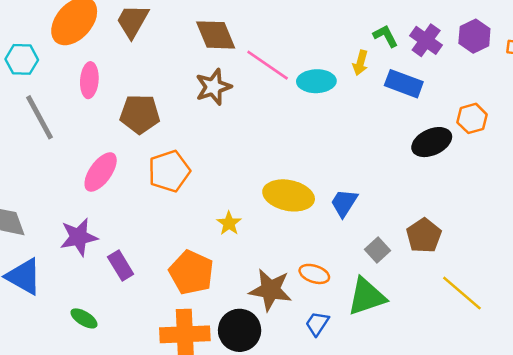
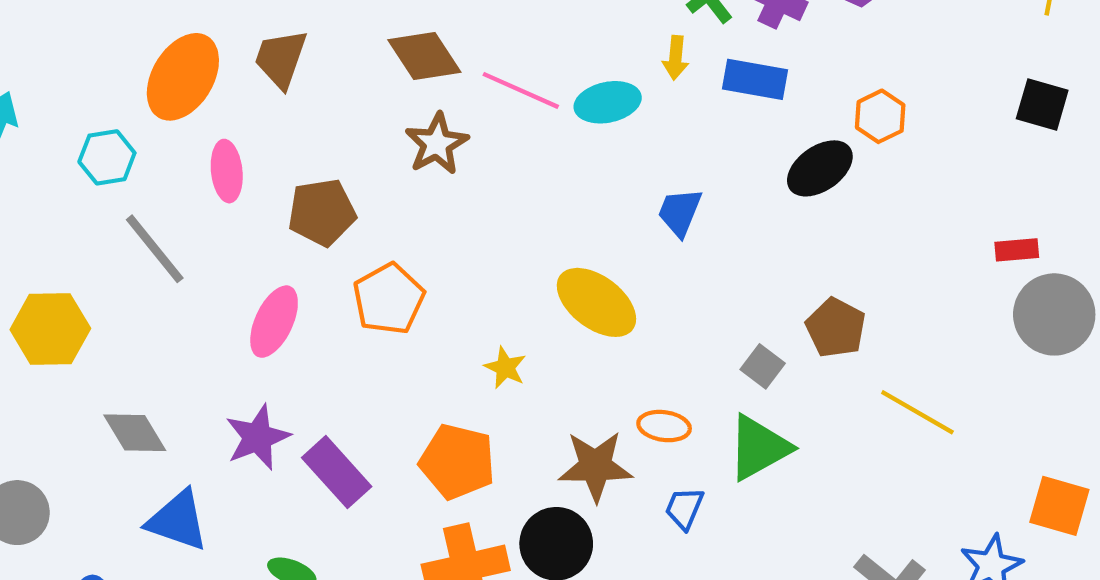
yellow ellipse: (289, 195) -> (596, 302), turned 36
blue trapezoid: (344, 203) -> (680, 212), moved
purple rectangle: (121, 265) -> (337, 472), size x1.4

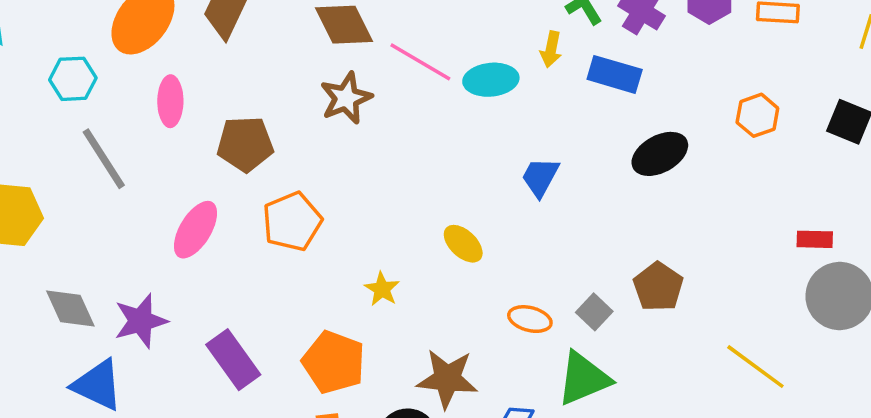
orange hexagon: (880, 116) -> (757, 115), moved
yellow ellipse: (596, 302) -> (463, 244), size x0.6
yellow line: (917, 412) -> (755, 367), moved
orange ellipse: (664, 426) -> (530, 319), moved
purple star: (258, 437) -> (141, 321), moved

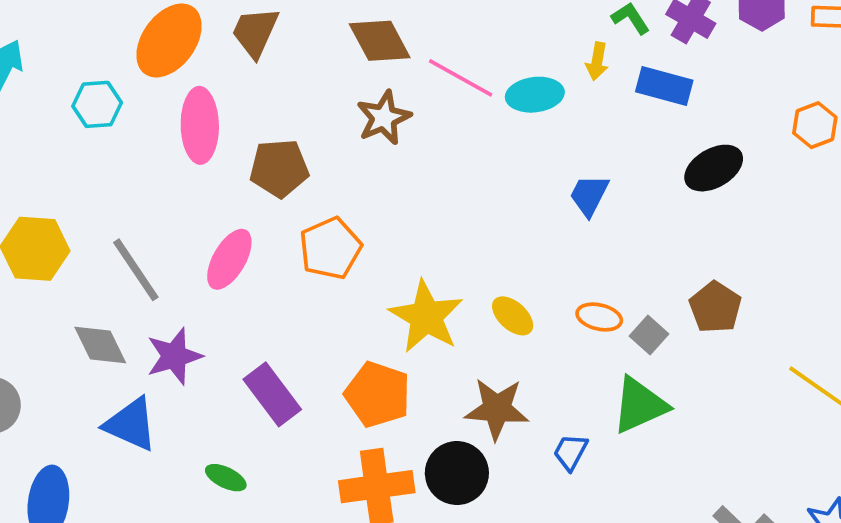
pink ellipse: (170, 101) -> (200, 125), size x1.4
gray line: (104, 159) -> (136, 270), moved
yellow ellipse: (463, 244) -> (513, 316), moved
yellow star: (382, 289) -> (426, 317), size x2.0
orange ellipse: (530, 319) -> (599, 317), moved

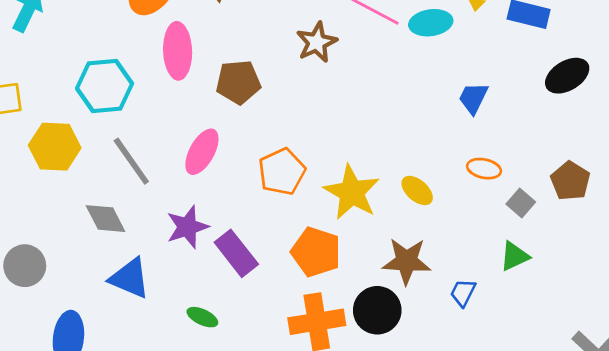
cyan hexagon: (97, 104) -> (105, 86), moved, size x1.5
orange pentagon: (330, 248) -> (282, 172), moved
orange ellipse: (599, 317) -> (484, 169), moved
purple star: (174, 356) -> (187, 227), moved
green triangle: (640, 405) -> (515, 256), size x0.7

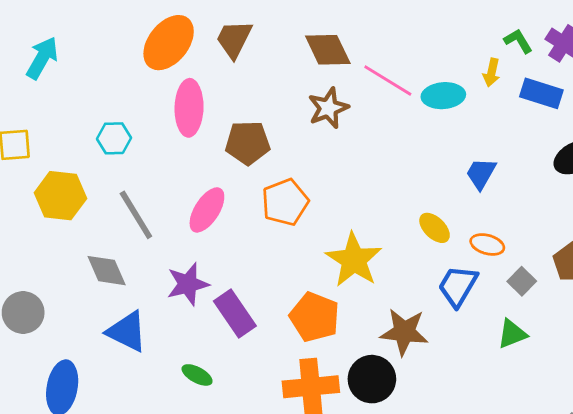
cyan hexagon: (105, 86) -> (114, 138), size x0.6
orange pentagon: (282, 172) -> (285, 202), moved
yellow ellipse: (417, 190) -> (435, 228), moved
blue trapezoid: (463, 293) -> (458, 286), moved, size x1.5

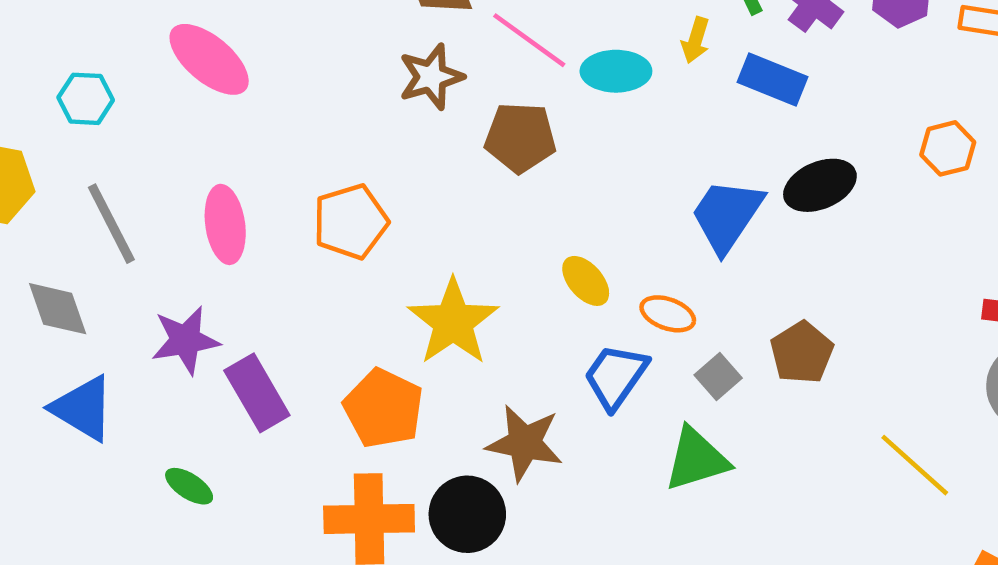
pink ellipse: (189, 108) -> (209, 59), turned -56
brown pentagon: (248, 143) -> (520, 138), moved
blue trapezoid: (481, 173) -> (727, 215), moved, size x1.5
pink ellipse: (207, 210) -> (225, 224), turned -45
green triangle: (512, 334) -> (697, 459), size x1.4

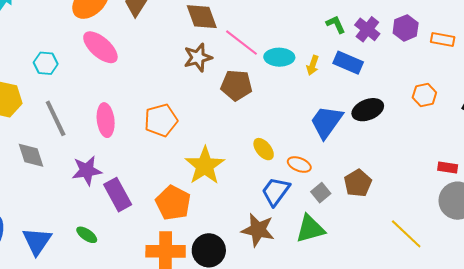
yellow arrow: (695, 40) -> (313, 65), moved
blue triangle: (83, 408) -> (37, 241), moved, turned 32
brown star: (525, 443) -> (258, 230), moved

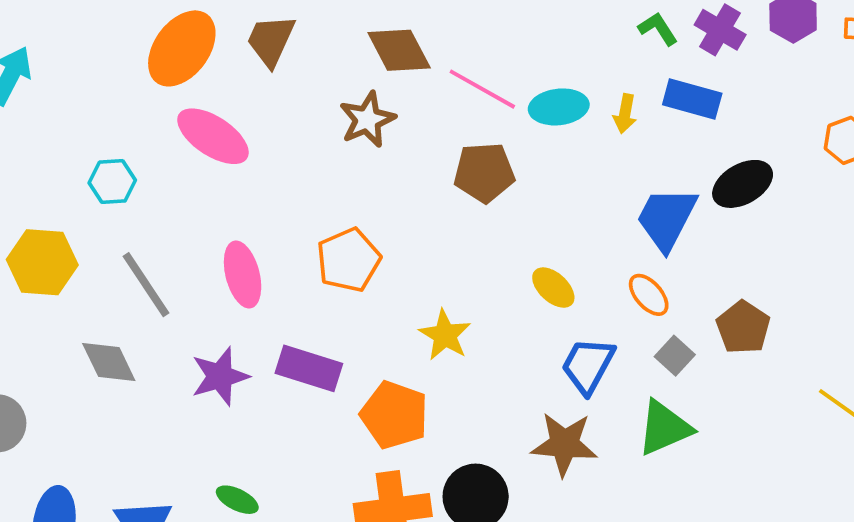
brown star: (198, 57) -> (367, 120), moved
orange ellipse: (299, 165) -> (649, 295), moved, turned 35
yellow star: (205, 166) -> (445, 335), size x0.7
purple rectangle: (118, 195) -> (309, 368), moved, turned -36

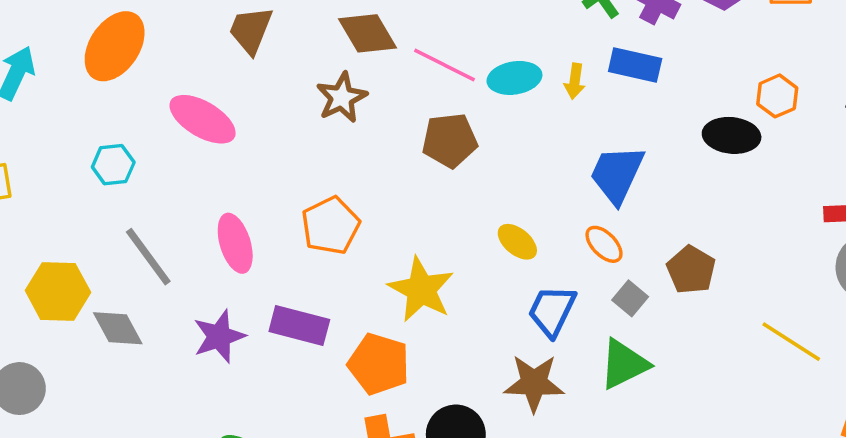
orange ellipse: (182, 48) -> (115, 46), moved
black ellipse: (743, 184) -> (732, 135), moved, turned 38
yellow hexagon: (42, 262) -> (58, 291), moved
yellow star: (445, 335) -> (421, 289), size x1.4

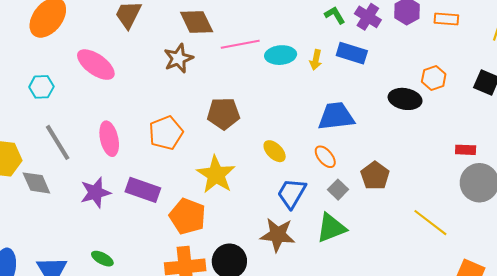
pink line: (444, 65) -> (240, 44), turned -42
brown pentagon: (450, 140) -> (223, 114), moved
blue trapezoid: (617, 174) -> (336, 116), turned 54

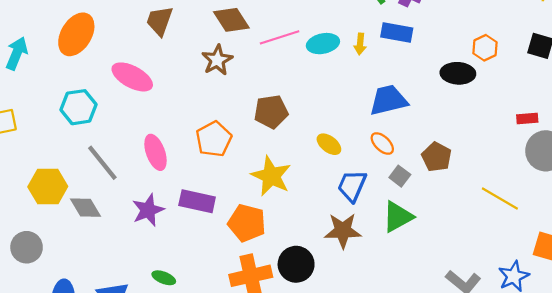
cyan hexagon: (41, 87) -> (78, 107), size x1.4

